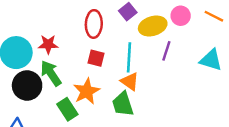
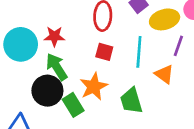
orange triangle: (130, 81) -> (164, 74), moved
black circle: (27, 86) -> (47, 91), moved

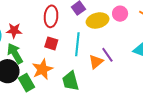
purple line: (178, 46) -> (107, 55), moved, turned -56
orange triangle: (164, 74) -> (96, 62), turned 42

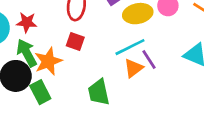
cyan line: (77, 44) -> (130, 47), moved, turned 55
orange star: (42, 69) -> (48, 61), moved

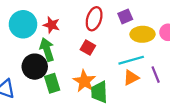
purple line: (149, 60) -> (156, 75), moved
orange star: (48, 61) -> (84, 81), moved, turned -30

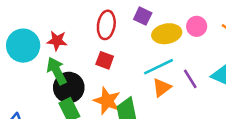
purple square: (125, 16) -> (143, 16), turned -32
black circle: (35, 67) -> (69, 87), moved

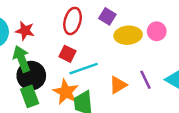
cyan line: (158, 67) -> (84, 69), moved

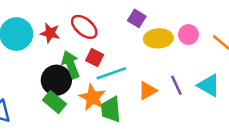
red ellipse: (73, 21) -> (84, 27), moved, turned -65
green arrow: (22, 59) -> (71, 65), moved
green rectangle: (30, 96) -> (54, 102), turned -30

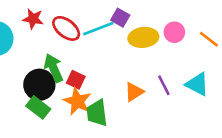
red star: (50, 33) -> (33, 19), moved
red square: (95, 58) -> (76, 80), moved
cyan line: (111, 73) -> (98, 29), moved

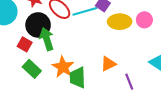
red square: (76, 80) -> (25, 44), moved
black circle: (39, 85) -> (38, 25), moved
purple line: (164, 85) -> (129, 82), moved

